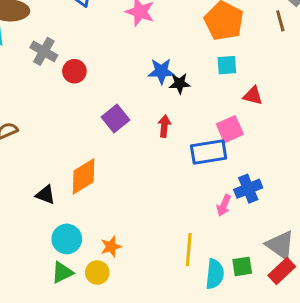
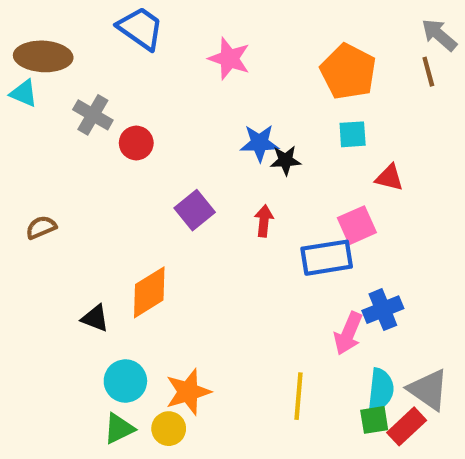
pink arrow: (224, 205) -> (348, 333), size x1.4
orange star: (111, 247) -> (188, 392), size x1.5
red rectangle: (282, 271) -> (407, 426), moved
cyan semicircle: (215, 274) -> (381, 390), moved

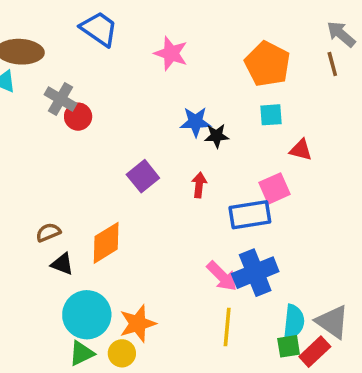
red circle: (136, 143) -> (78, 117), moved
brown semicircle: (41, 227) -> (48, 232), moved
blue cross: (383, 310) -> (255, 273), moved, size x1.4
pink arrow: (348, 333) -> (222, 276), moved, turned -68
cyan circle: (125, 381) -> (87, 315), size x1.4

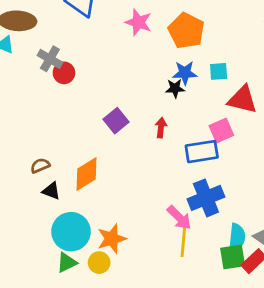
orange pentagon: (267, 64) -> (186, 31), moved
blue star: (196, 122) -> (185, 73), moved
red triangle: (301, 150) -> (242, 100), size x1.6
pink arrow: (222, 276) -> (179, 218), moved
green square: (289, 346) -> (233, 257), size x1.4

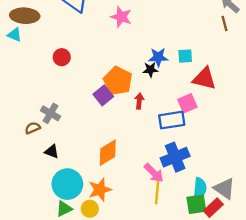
orange pentagon: (186, 31) -> (118, 81), moved
gray cross: (50, 59) -> (51, 113), moved
brown semicircle: (40, 166) -> (33, 128), moved
orange diamond: (86, 174) -> (108, 153), moved

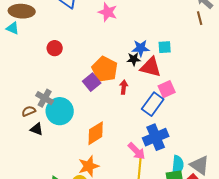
red triangle: (204, 79) -> (151, 67), moved
blue rectangle: (172, 120) -> (153, 104), turned -45
black triangle: (52, 151) -> (37, 129), moved
cyan circle: (67, 184) -> (60, 111), moved

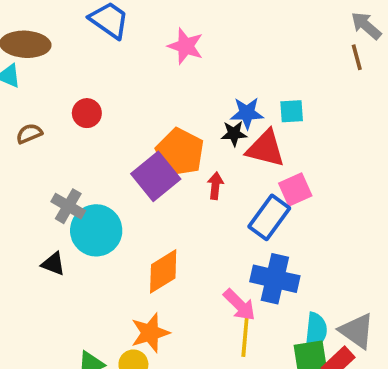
purple square: (92, 82) -> (156, 176), size x1.4
brown semicircle: (29, 111) -> (29, 134), moved
blue cross: (156, 137) -> (275, 279), turned 35

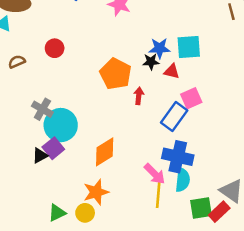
cyan square: (292, 111) -> (189, 47), size x1.5
red triangle: (266, 148) -> (172, 71), size x0.6
purple square: (156, 176) -> (53, 148), moved, size x0.7
black triangle: (53, 264) -> (40, 156), moved, turned -49
cyan semicircle: (316, 331) -> (183, 180), moved

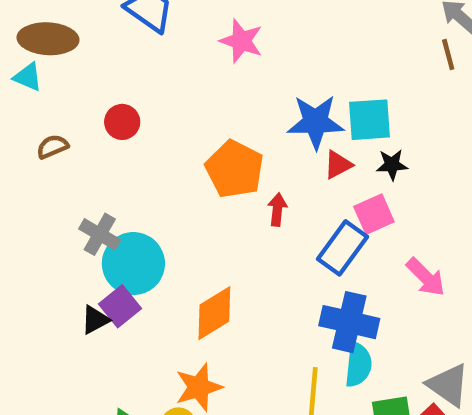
blue star: (159, 48) -> (316, 122), size x1.4
black star: (151, 62) -> (392, 165), moved
red triangle: (172, 71) -> (338, 165), turned -42
pink arrow: (155, 174) -> (426, 277), moved

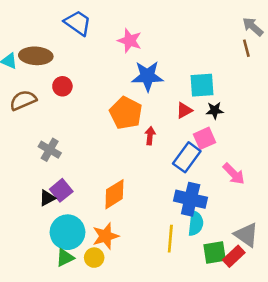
brown ellipse: (48, 39) -> (36, 56), moved
blue star: (316, 122) -> (147, 76), moved
brown semicircle: (52, 147) -> (23, 100), size x1.5
cyan circle: (133, 264) -> (67, 232), moved

